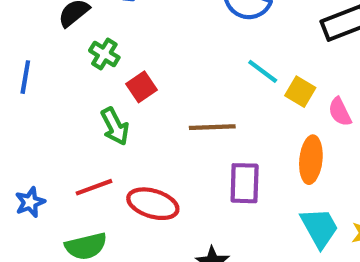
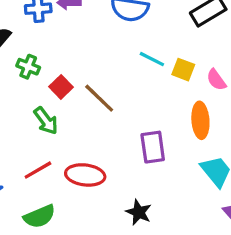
brown line: (212, 127) -> (99, 98), moved, turned 56

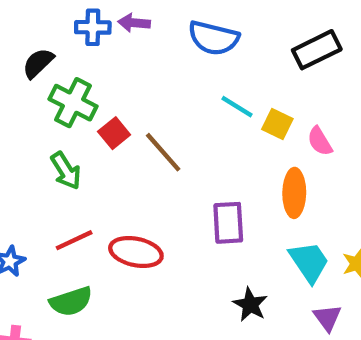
green cross: (28, 67) -> (73, 103), size x1.5
green arrow: (46, 121) -> (66, 171), moved
black star: (139, 212) -> (250, 305), moved

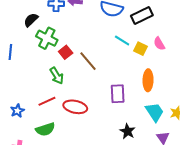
black rectangle: (317, 50) -> (142, 15), moved
pink semicircle: (320, 141) -> (159, 44), moved
green arrow: (66, 171) -> (57, 76), moved

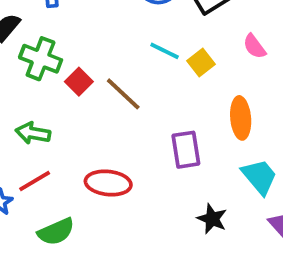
cyan line: (122, 40) -> (165, 51), moved
yellow square: (140, 49) -> (201, 62), moved, turned 32
green arrow: (57, 76) -> (33, 133), moved, turned 138
red line: (47, 101) -> (35, 181), moved

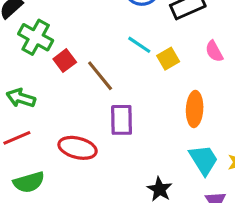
purple rectangle: (186, 150) -> (122, 120), moved

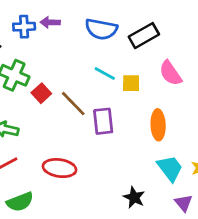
pink semicircle: (214, 51) -> (170, 73), size x1.4
yellow square: (168, 59) -> (131, 83), turned 36
purple rectangle: (122, 120) -> (103, 121), moved

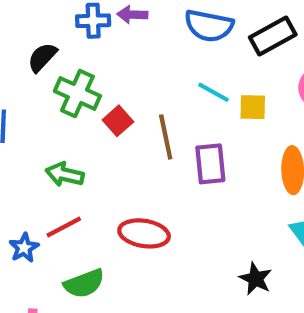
brown line: (73, 104) -> (166, 137), turned 32

